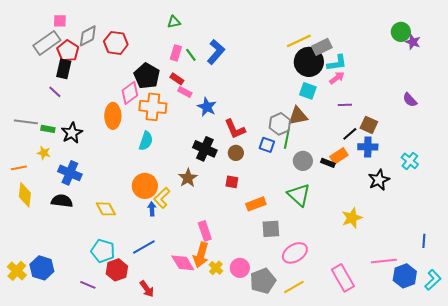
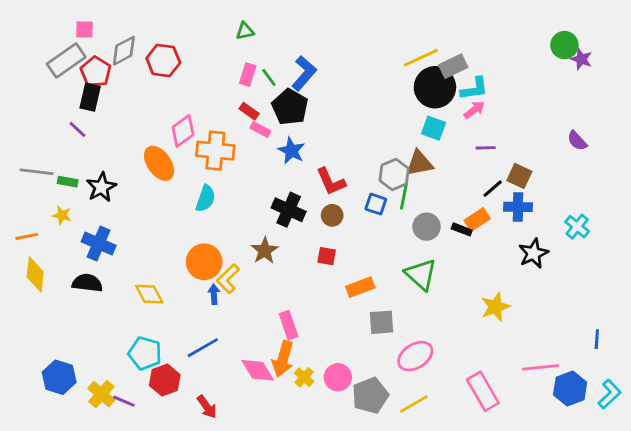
black pentagon: (147, 76) -> (290, 107), moved
orange ellipse: (113, 116) -> (159, 163), turned -35
yellow cross: (17, 271) -> (101, 394), moved

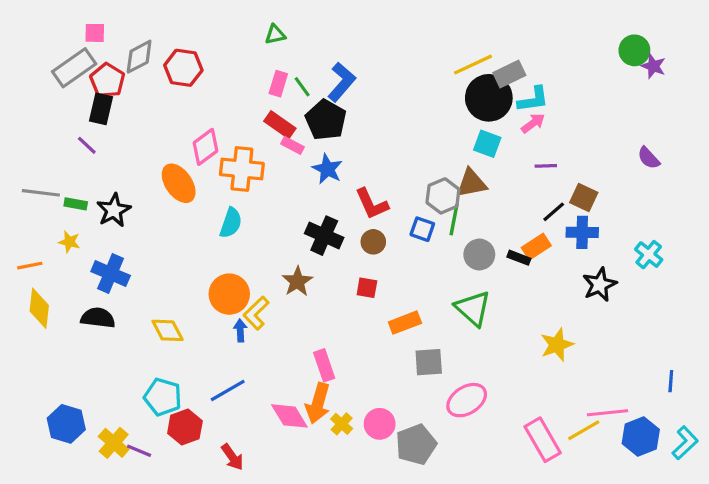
red rectangle: (249, 111) -> (280, 125), size x1.4
yellow line: (414, 404) -> (584, 430), moved

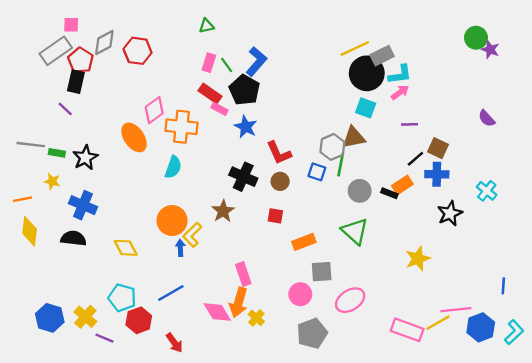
pink circle: (380, 424) -> (300, 294), moved
pink rectangle: (543, 440) -> (407, 330), turned -40
yellow cross: (114, 443) -> (85, 317), moved

